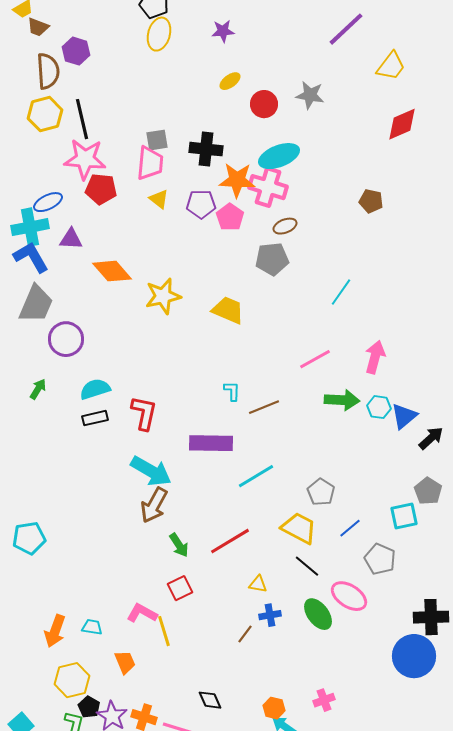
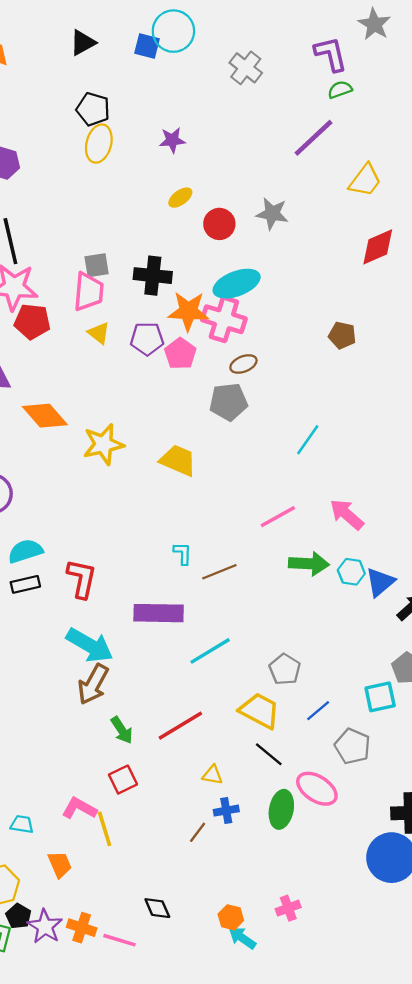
pink arrow: (375, 357) -> (347, 514), turned -64
green ellipse: (318, 614) -> (281, 809), turned 48

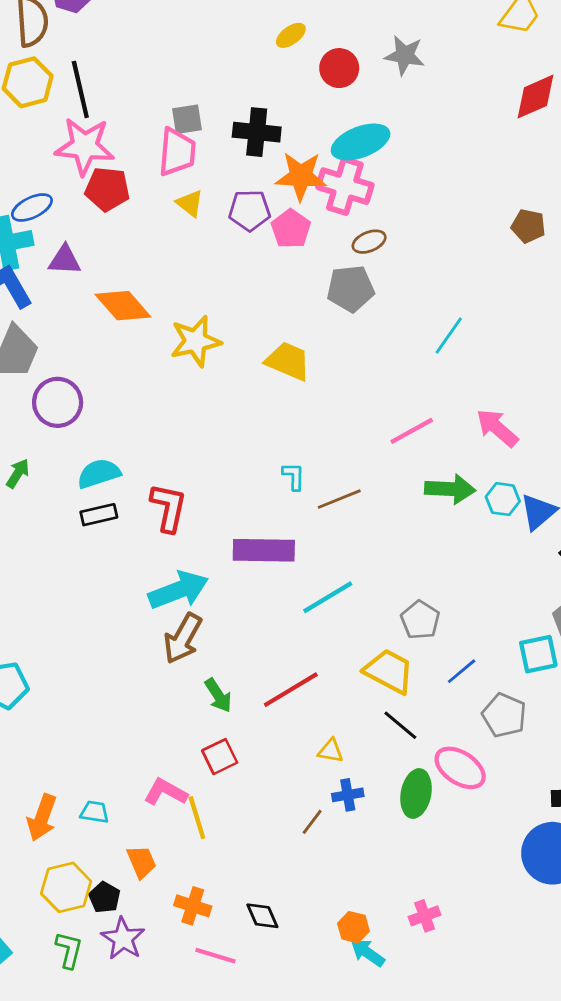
brown pentagon: (342, 335) -> (528, 226), moved
cyan arrow: (90, 645) -> (178, 590), turned -51
black pentagon: (18, 916) -> (104, 897), moved
orange cross: (82, 928) -> (193, 906), moved

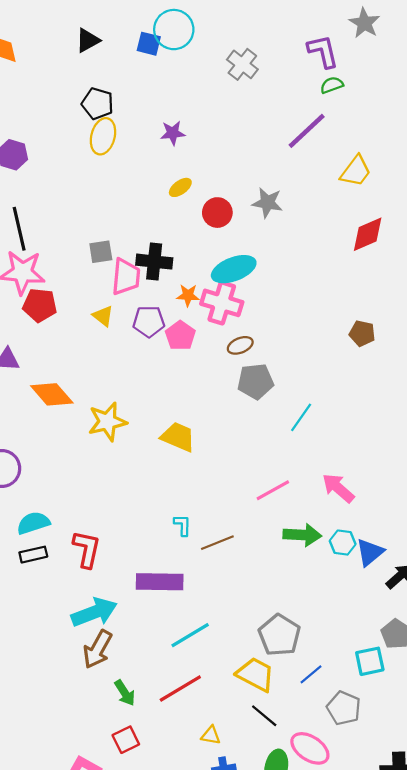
pink trapezoid: (177, 152) -> (126, 277), moved
orange star: (301, 176) -> (188, 295), size x0.6
gray pentagon: (351, 289) -> (255, 381), moved
cyan line: (328, 597) -> (190, 635), moved
gray pentagon: (420, 620) -> (279, 635), size x1.4

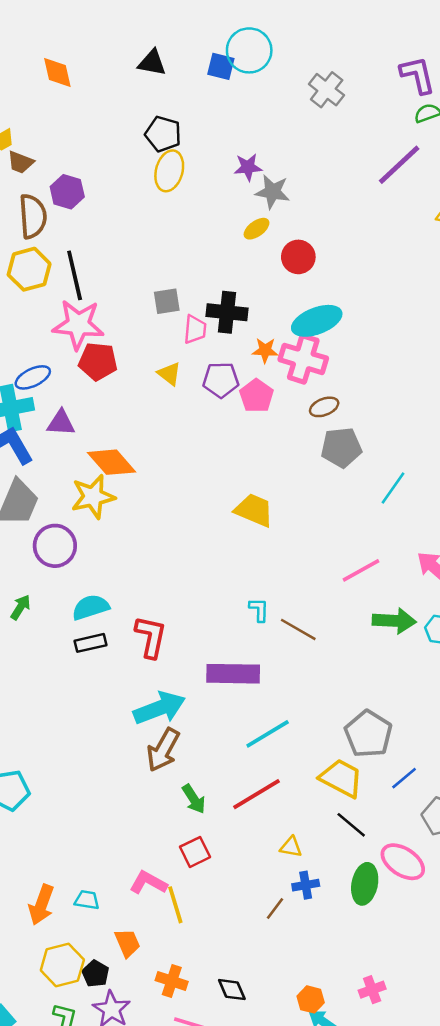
black triangle: (88, 40) -> (152, 63), turned 40
gray star: (267, 203) -> (272, 192), moved
pink trapezoid: (126, 277) -> (195, 329), size x0.7
yellow star: (107, 422) -> (93, 497), moved
brown line: (217, 543) -> (298, 629), turned 52

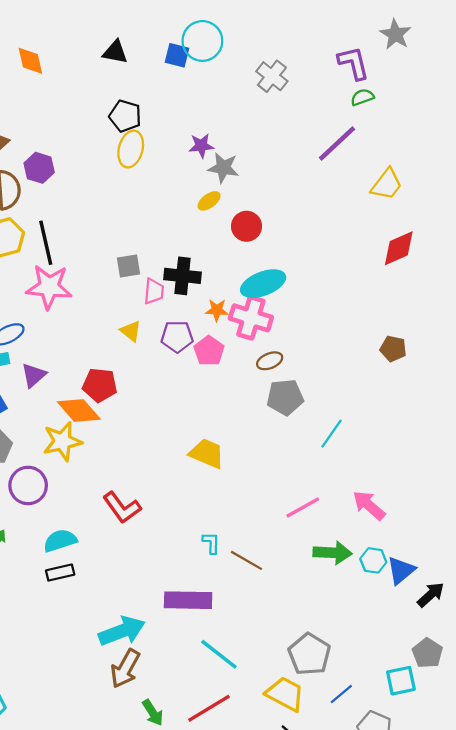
red pentagon: (98, 361) -> (100, 385), moved
purple triangle: (61, 423) -> (34, 375), turned -44
red L-shape: (151, 637) -> (122, 508), moved, turned 132
cyan line: (268, 734) -> (219, 654), turned 69

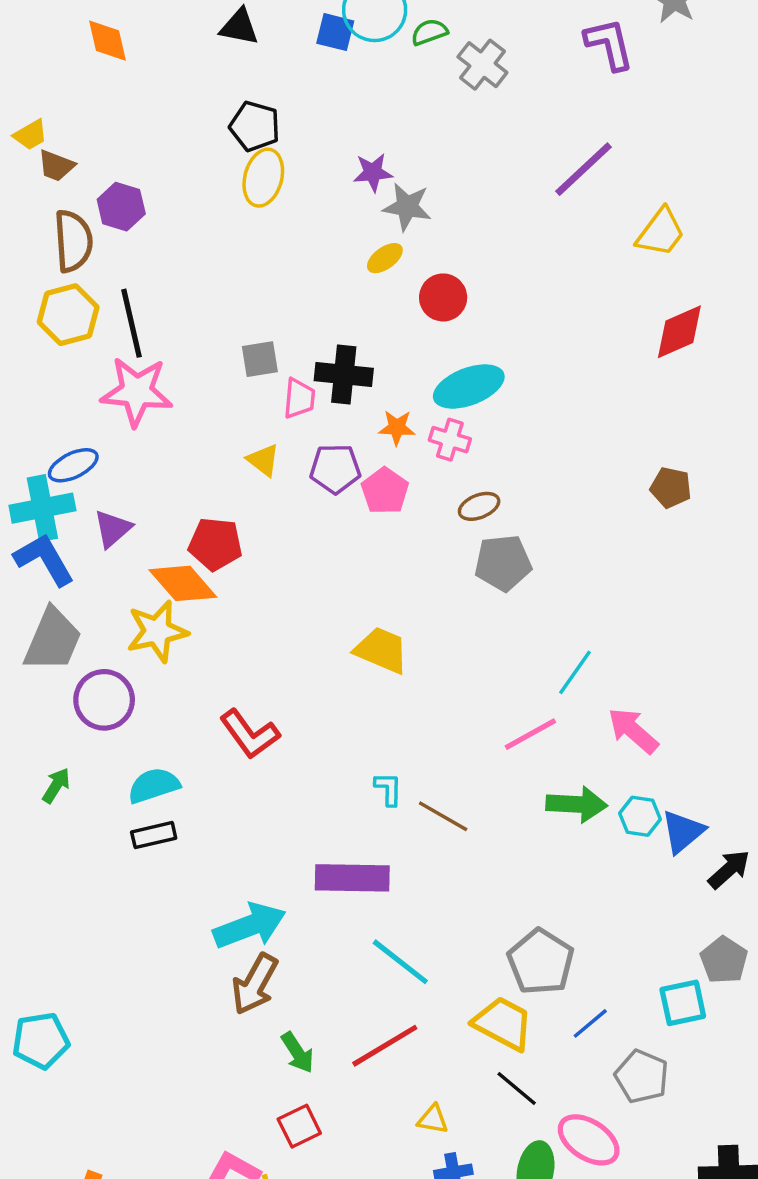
green semicircle: (362, 97) -> (429, 32), moved
pink cross: (251, 318) -> (450, 440), size x0.6
cyan line: (331, 434) -> (575, 672), moved

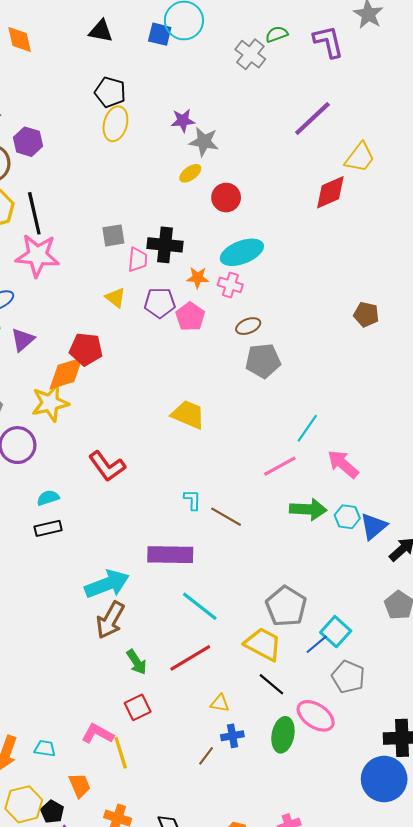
green semicircle: (429, 32) -> (277, 34), moved
red diamond: (679, 332) -> (330, 192), moved
orange diamond: (183, 583) -> (66, 373), turned -66
cyan semicircle: (154, 785) -> (48, 498), size x0.7
cyan square: (683, 1003) -> (336, 632), moved, turned -36

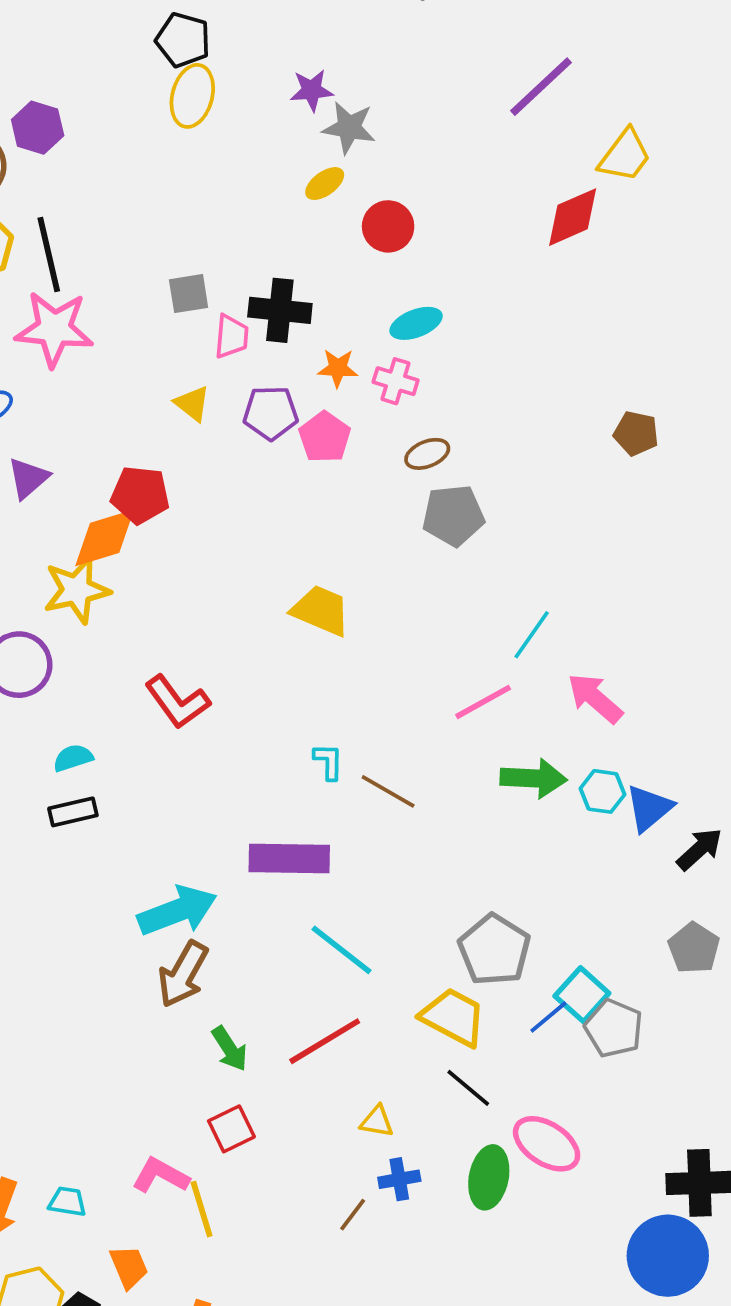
cyan ellipse: (242, 252) -> (416, 323), size x0.7
gray pentagon: (348, 677) -> (614, 1028), moved

